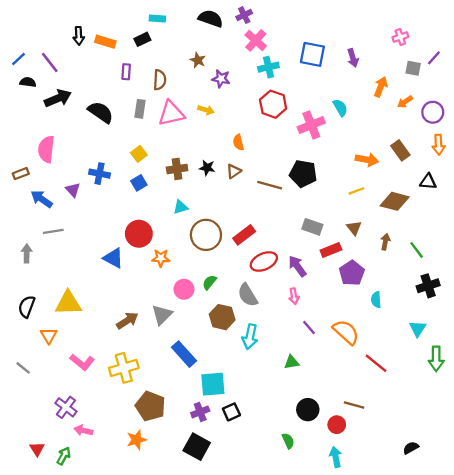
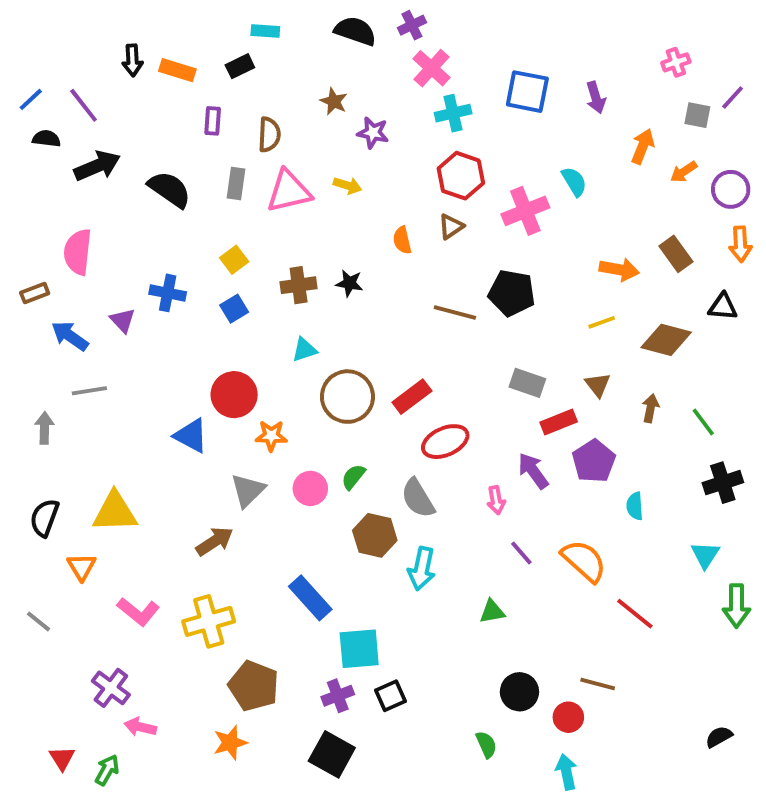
brown triangle: (234, 171) -> (451, 227), moved
purple arrow: (297, 266) -> (533, 471), moved
gray triangle: (162, 315) -> (248, 490), moved
black semicircle: (411, 448) -> (719, 737), moved

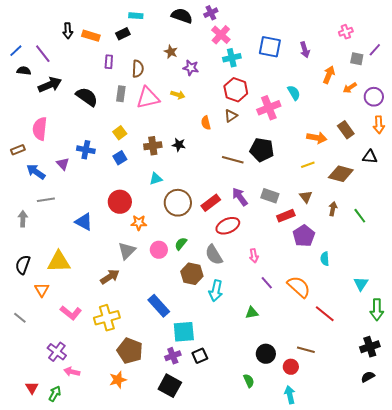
blue triangle: (191, 436) -> (84, 222), moved
purple arrow: (533, 471) -> (240, 197), moved
black cross: (723, 483) -> (370, 347), moved

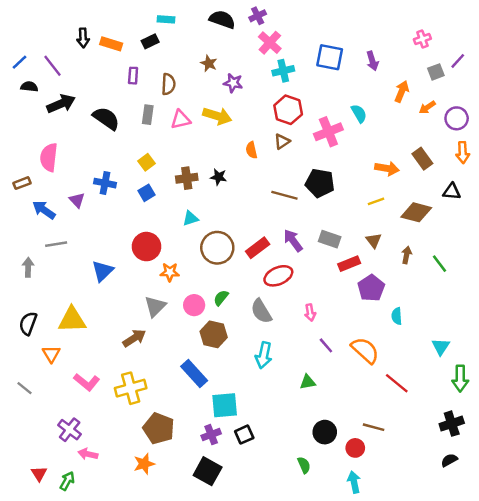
gray square: (357, 59) -> (436, 72), turned -32
yellow arrow: (178, 95) -> (217, 116), size x1.6
pink triangle: (148, 98) -> (181, 120), size x0.7
blue triangle: (84, 222) -> (103, 271), turned 48
brown hexagon: (192, 274) -> (214, 334), moved

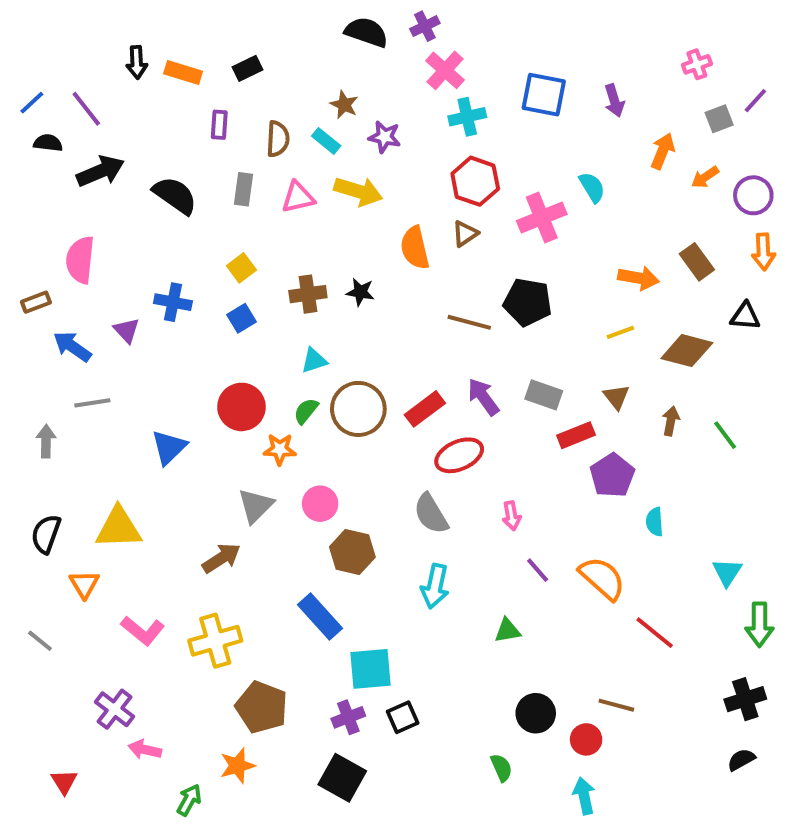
cyan rectangle: (166, 19) -> (326, 141), moved, turned 35
orange semicircle: (251, 150) -> (415, 248), size x1.5
green semicircle: (221, 298) -> (306, 411), moved
green arrow: (67, 481) -> (189, 800), moved

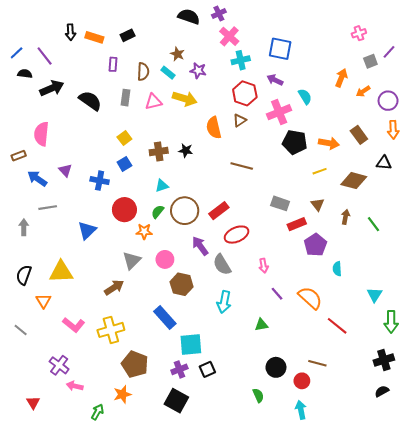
purple arrow: (614, 101) -> (275, 80), moved, turned 133
blue cross: (173, 302) -> (100, 181), moved
black pentagon: (528, 302) -> (295, 142), moved
purple arrow: (483, 397) -> (200, 246), moved

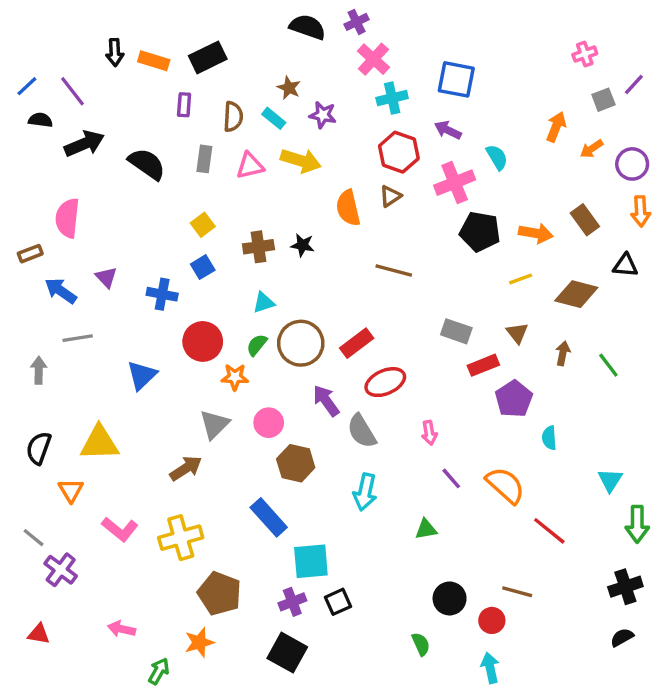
black rectangle: (128, 35) -> (208, 57), size x1.5
purple cross: (59, 365) -> (61, 570), moved
red triangle: (33, 403) -> (39, 634), moved, turned -48

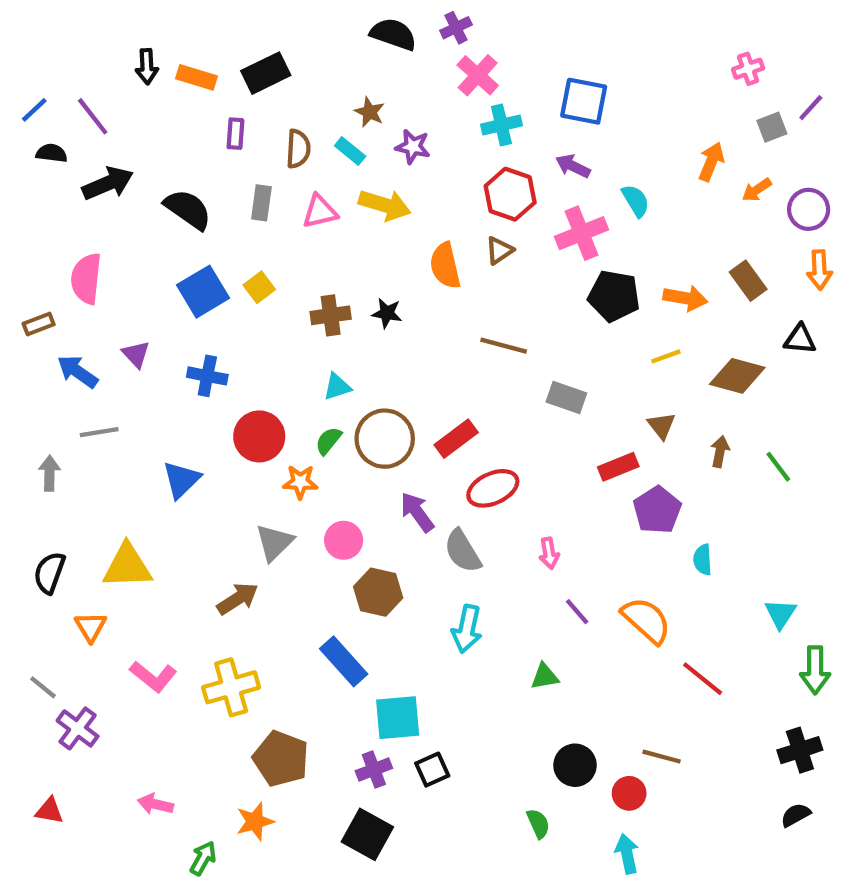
blue square: (203, 267) -> (203, 292), moved, size x1.6
gray rectangle: (456, 331) -> (566, 398), moved

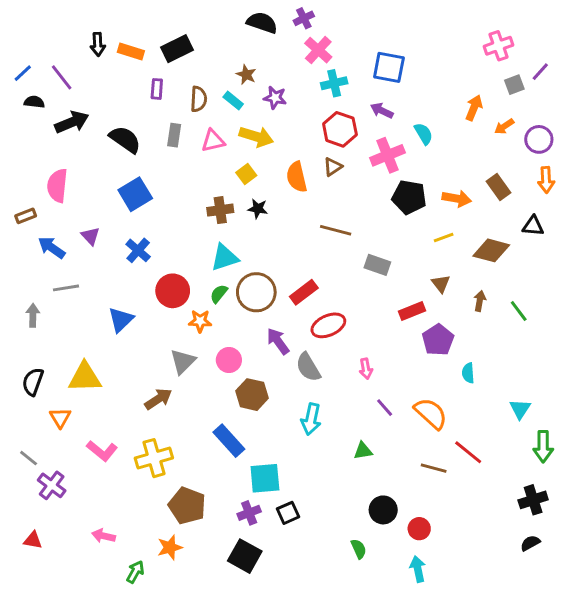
pink cross: (748, 69) -> (498, 46), size x1.4
yellow square: (259, 287) -> (246, 174), moved
blue cross: (207, 376) -> (138, 250), turned 30
cyan triangle: (337, 387) -> (225, 258), size x1.5
brown line: (662, 757) -> (434, 468), moved

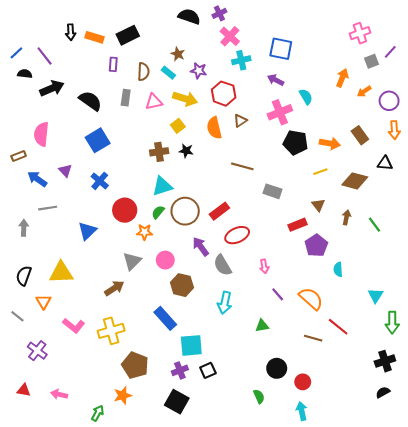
red hexagon: (340, 129) -> (224, 94), moved
gray line: (29, 458) -> (17, 316), moved
pink arrow: (103, 536) -> (59, 394), moved

